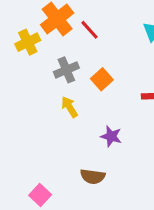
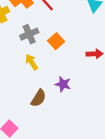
brown semicircle: (93, 176) -> (39, 98), moved, turned -66

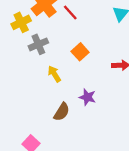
gray cross: (29, 34) -> (38, 44), moved

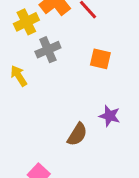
orange square: (80, 52) -> (100, 59), turned -35
yellow arrow: (54, 74) -> (19, 76), moved

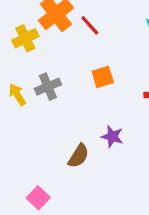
gray cross: (48, 50) -> (48, 87), moved
orange square: (100, 59) -> (103, 77), turned -30

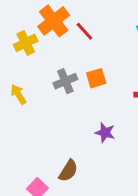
gray cross: (48, 87) -> (65, 81), moved
brown semicircle: (78, 156) -> (68, 171), moved

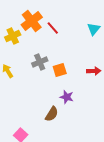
orange square: (96, 78) -> (60, 70), moved
brown semicircle: (68, 171) -> (52, 114), moved

